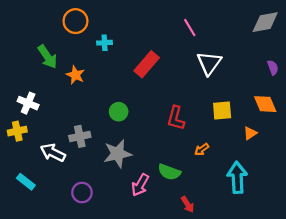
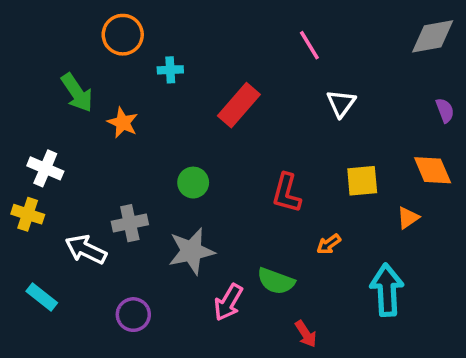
white triangle: (209, 63) -> (341, 103), size x0.7
yellow cross: (17, 131) -> (28, 214), turned 30

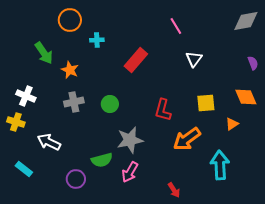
gray cross: (130, 223) -> (74, 102), moved
orange arrow: (329, 244) -> (187, 139), size x2.0
gray star: (191, 251) -> (130, 140), moved
green semicircle: (276, 281) -> (102, 160), moved, turned -35

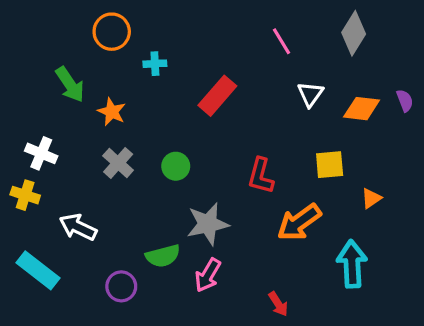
gray diamond: (246, 21) -> (354, 33), moved, turned -48
orange diamond: (246, 97) -> (362, 109), moved, turned -60
gray cross: (74, 102) -> (118, 163), turned -36
cyan rectangle: (24, 169) -> (38, 270), size x1.5

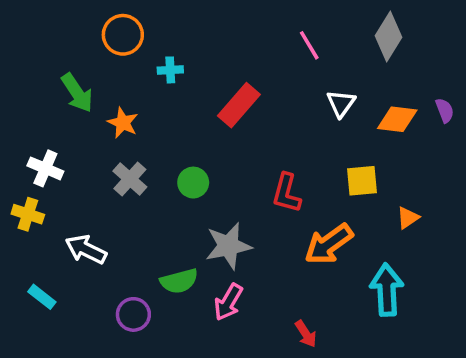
cyan rectangle: (38, 270) -> (42, 297), size x0.6

